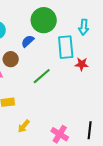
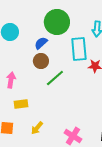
brown circle: (11, 59) -> (41, 61), moved

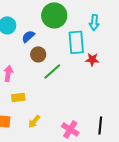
blue semicircle: (41, 43) -> (28, 36), moved

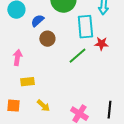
green line: (52, 71) -> (77, 56), moved
yellow arrow: (34, 121) -> (43, 106), turned -88

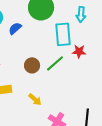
brown circle: (47, 39) -> (32, 65), moved
yellow arrow: (43, 106) -> (35, 99), moved

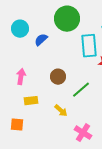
green line: (55, 63) -> (81, 90), moved

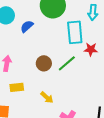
green line: (81, 90) -> (67, 63), moved

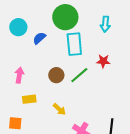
cyan rectangle: (75, 32) -> (74, 44), moved

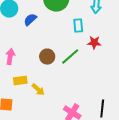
cyan rectangle: (74, 44) -> (78, 26), moved, size x0.6
yellow arrow: (59, 109) -> (38, 90), moved

